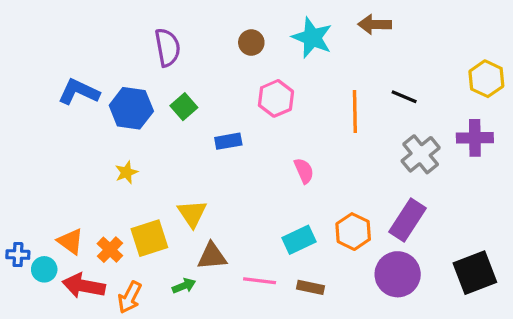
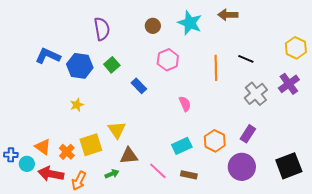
purple cross: (475, 138) -> (289, 84), turned -35
blue rectangle: (228, 141) -> (139, 86), turned 56
purple rectangle: (407, 220) -> (248, 134), size x0.7
pink line: (260, 281) -> (158, 171), turned 36

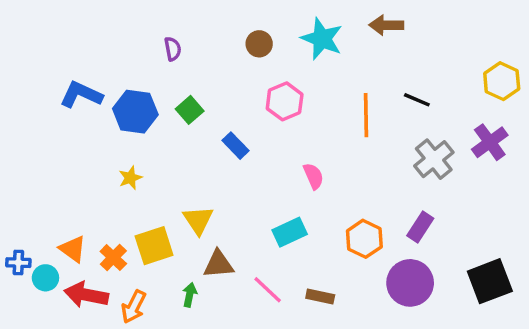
purple semicircle: (102, 29) -> (173, 49), size x0.6
cyan rectangle: (182, 146) -> (290, 232), moved
green arrow: (112, 174) -> (190, 295), turned -56

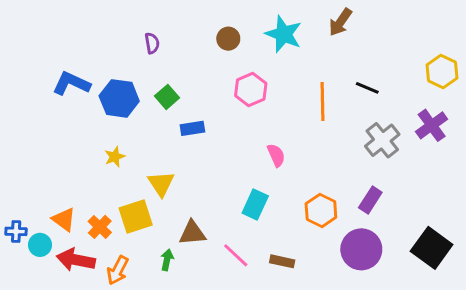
brown arrow: (386, 25) -> (340, 22), turned -56
blue rectangle: (235, 146) -> (192, 128), moved, turned -55
yellow triangle: (198, 220) -> (161, 184), moved
cyan rectangle: (290, 232) -> (255, 205), turned -40
black square: (490, 281) -> (432, 248), turned -33

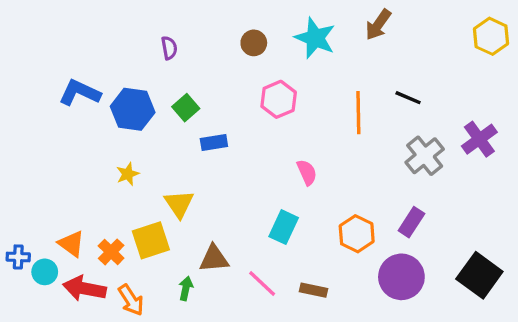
yellow hexagon: (442, 72) -> (491, 36), moved
orange arrow: (118, 270) -> (131, 300), turned -60

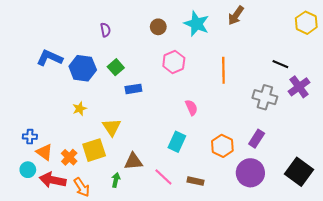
black line: (408, 98) -> (280, 64), moved
gray cross: (425, 156) -> (265, 97), turned -35
blue cross: (18, 257) -> (30, 137), moved

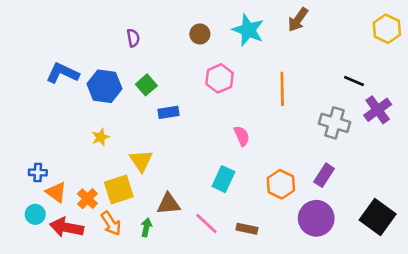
orange arrow: (82, 187) -> (111, 223), moved

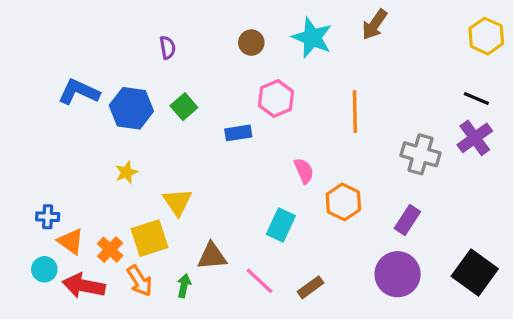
black line: (354, 81) -> (476, 98), moved
blue rectangle: (169, 112) -> (238, 133), moved
orange hexagon: (281, 184) -> (343, 202), moved
brown rectangle: (247, 229) -> (310, 287), turned -48

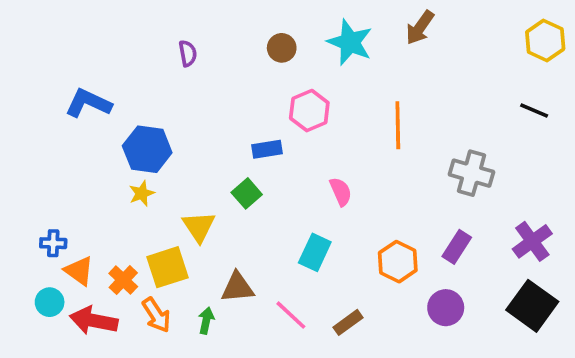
green square: (184, 107) -> (247, 193), moved
blue hexagon: (131, 108) -> (147, 149), moved
purple cross: (475, 138) -> (532, 241), moved
orange hexagon: (343, 202) -> (398, 262), moved
purple circle: (398, 274) -> (446, 308), size x0.7

